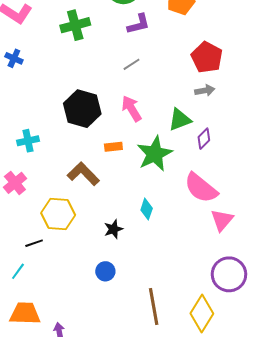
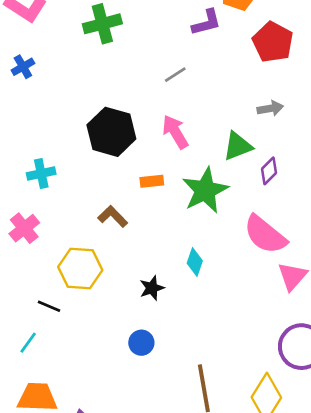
purple L-shape: (139, 24) -> (206, 22), moved
red pentagon: (207, 57) -> (273, 42), moved
blue cross: (14, 58) -> (23, 67), turned 36
brown L-shape: (83, 174) -> (113, 216), size x0.7
black line: (34, 243) -> (49, 306), turned 42

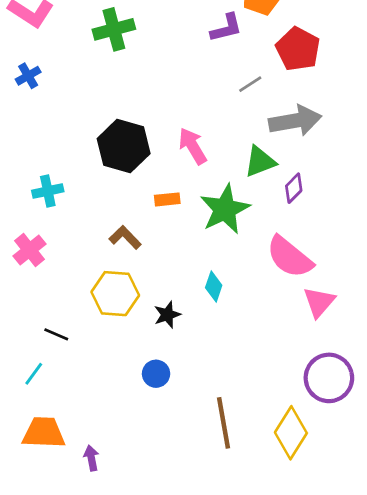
gray line: (175, 75) -> (250, 84), moved
gray arrow: (270, 108) -> (295, 121), size x1.8
yellow hexagon: (80, 268) -> (115, 294), moved

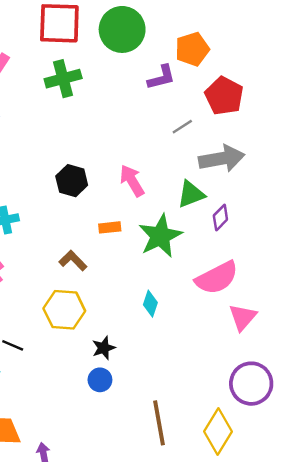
black hexagon: (124, 146) -> (72, 181), size x0.7
pink semicircle: (290, 257) -> (217, 278), turned -66
black star: (167, 315) -> (104, 348), moved

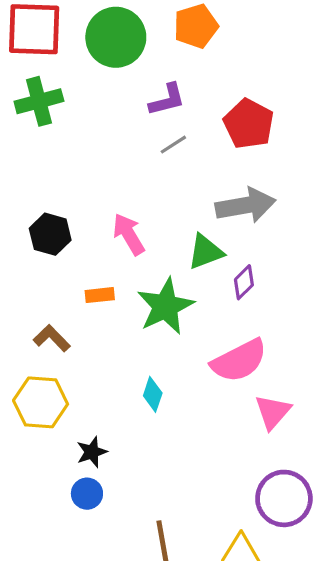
orange pentagon: (192, 49) -> (196, 26), moved
gray line: (182, 127) -> (173, 145), moved

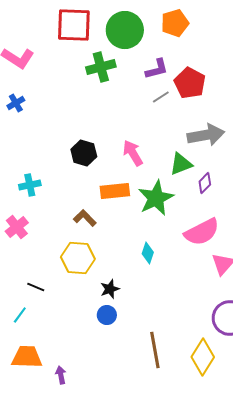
green cross: (39, 101) -> (101, 67), moved
red pentagon: (249, 124) -> (190, 83), moved
orange rectangle: (100, 295) -> (115, 191), size x1.6

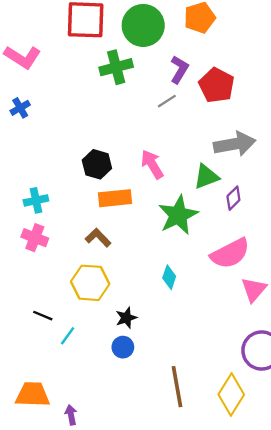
purple L-shape: (157, 69) -> (179, 69), turned -45
gray line: (161, 97) -> (167, 101), moved
orange rectangle: (115, 191) -> (115, 198), moved
pink cross: (17, 227) -> (35, 238), moved, turned -30
cyan line: (20, 315) -> (68, 336), moved

